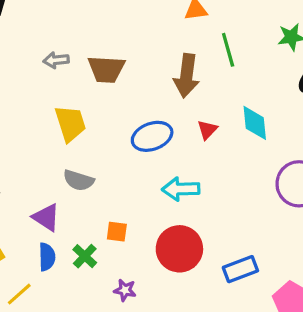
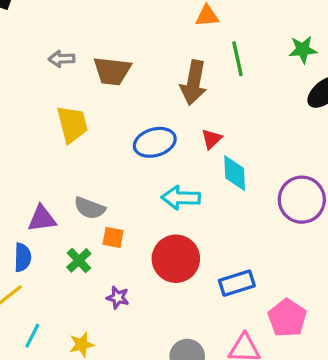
cyan diamond: (255, 123) -> (235, 173), moved
gray semicircle: (79, 180) -> (90, 208), moved
purple triangle: (46, 217) -> (42, 219), turned -44
blue semicircle: (47, 257) -> (23, 257), moved

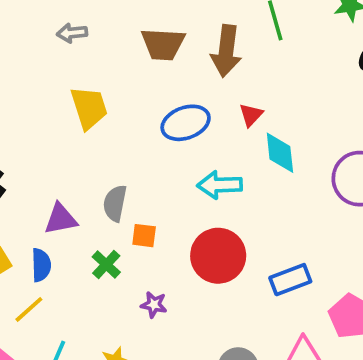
brown trapezoid: (112, 71) -> (163, 44), moved
gray semicircle: (90, 208) -> (115, 203), turned 84

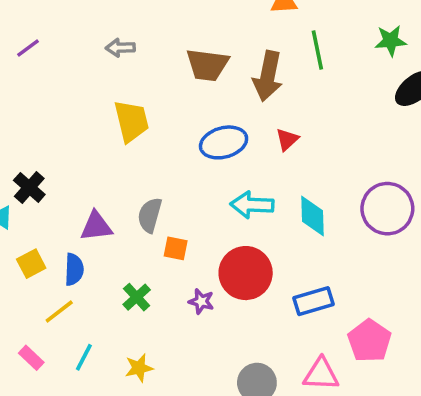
cyan diamond: (280, 153) -> (312, 216), moved
green cross: (106, 265) -> (137, 297), moved
purple star: (154, 305) -> (201, 301), moved

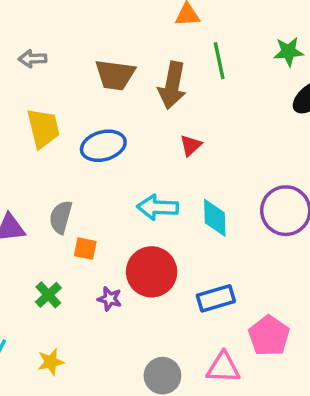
blue ellipse: (224, 142) -> (103, 146), moved

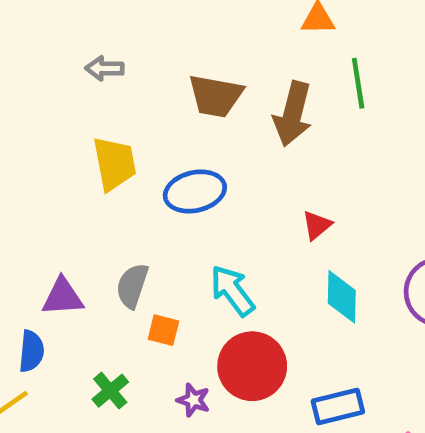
red triangle: (191, 145) -> (317, 225), moved
cyan arrow: (158, 207) -> (232, 291), moved, turned 48

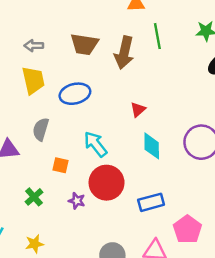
gray arrow: (105, 68) -> (34, 46), moved
gray semicircle: (132, 286) -> (41, 129), moved

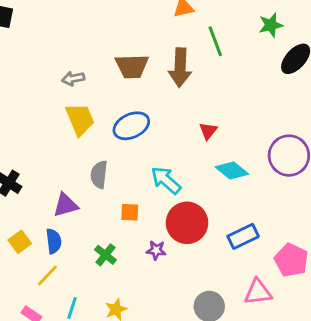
cyan diamond: (152, 146) -> (232, 170), turned -40

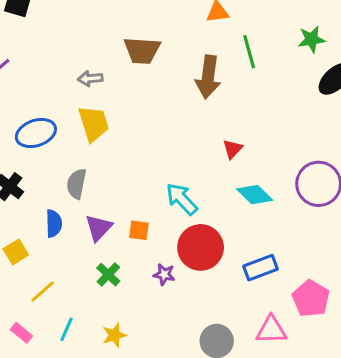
brown trapezoid: (132, 66) -> (142, 50), moved
blue ellipse: (131, 126) -> (36, 133), moved
gray semicircle: (99, 175) -> (77, 184), moved
purple triangle: (66, 205) -> (99, 228), moved, turned -36
blue semicircle: (54, 241) -> (54, 223), moved

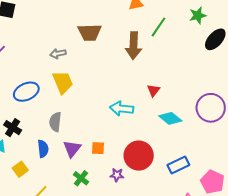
green line: (249, 52) -> (158, 27), turned 55
cyan arrow: (182, 199) -> (122, 109), moved, turned -35

